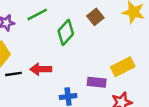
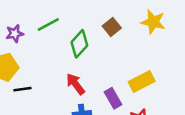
red arrow: (41, 69) -> (76, 84), moved, turned 54
purple rectangle: (97, 82) -> (113, 98), turned 54

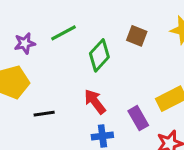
brown square: (112, 27) -> (137, 36), turned -30
black line: (22, 89) -> (44, 114), moved

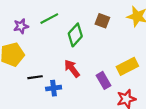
blue cross: (102, 136) -> (54, 88), moved

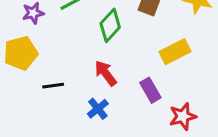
yellow rectangle: (127, 66) -> (175, 52), moved
blue cross: (54, 88) -> (98, 109), moved, turned -32

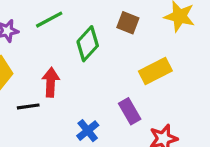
red arrow: (106, 73) -> (51, 82), moved, turned 40
blue cross: (98, 109) -> (88, 131), moved

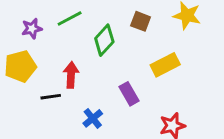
purple rectangle: (130, 111) -> (129, 94), moved
blue cross: (88, 131) -> (93, 118), moved

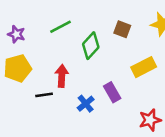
purple star: (32, 29) -> (16, 34), moved, turned 30
blue cross: (93, 118) -> (86, 104), moved

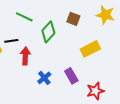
green line: (60, 27) -> (24, 17), turned 54
purple rectangle: (112, 92) -> (71, 76), moved
black line: (44, 95) -> (11, 41), moved

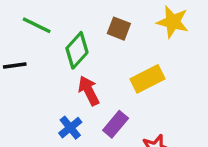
red arrow: (25, 56) -> (89, 91), moved, turned -30
purple rectangle: (71, 76) -> (116, 124), turned 70

